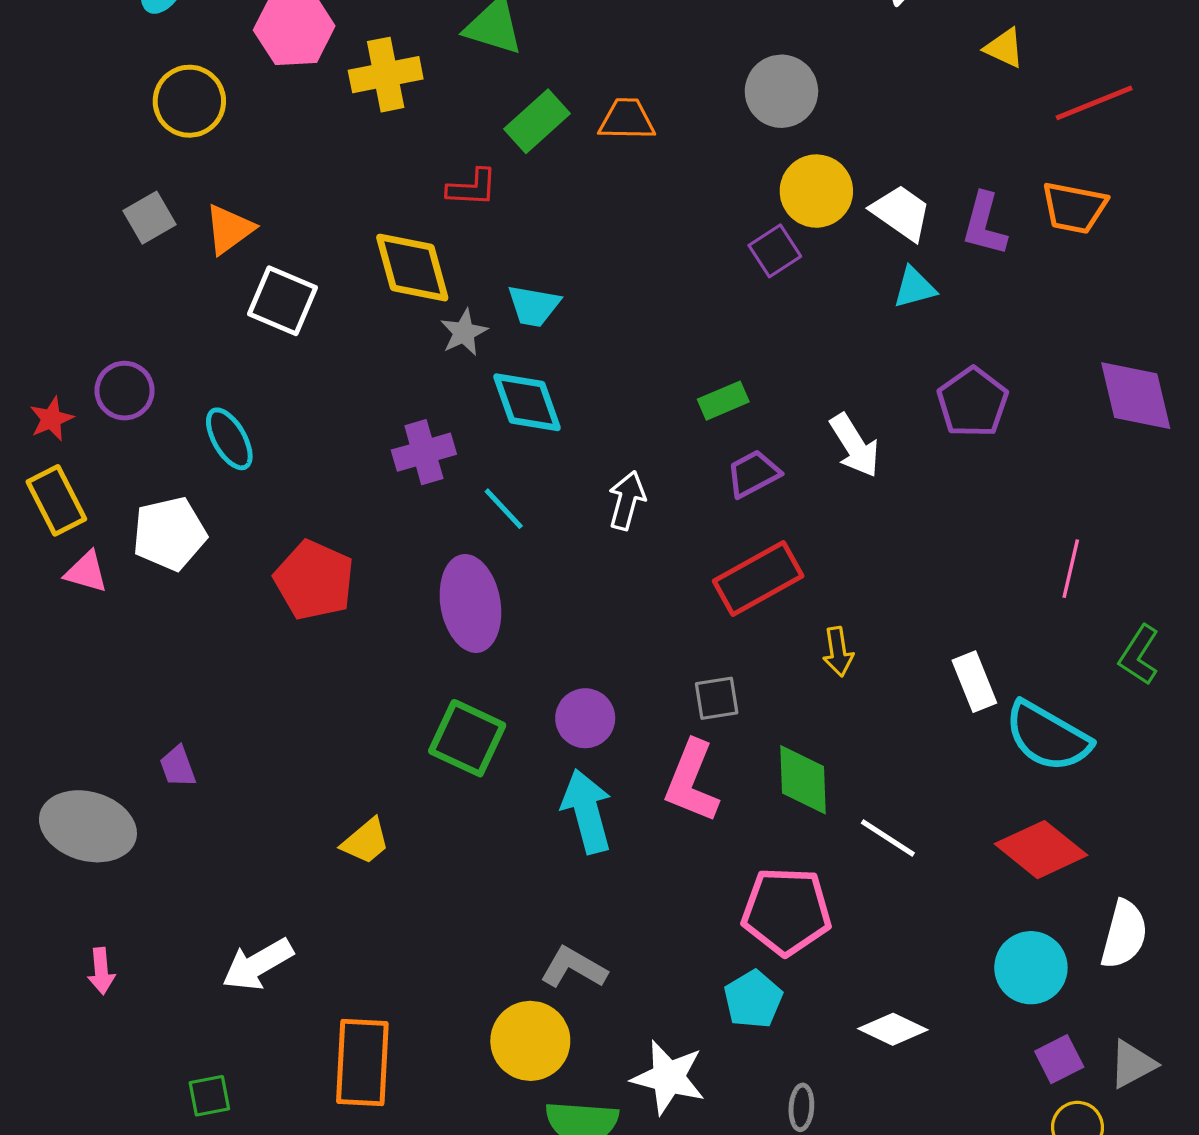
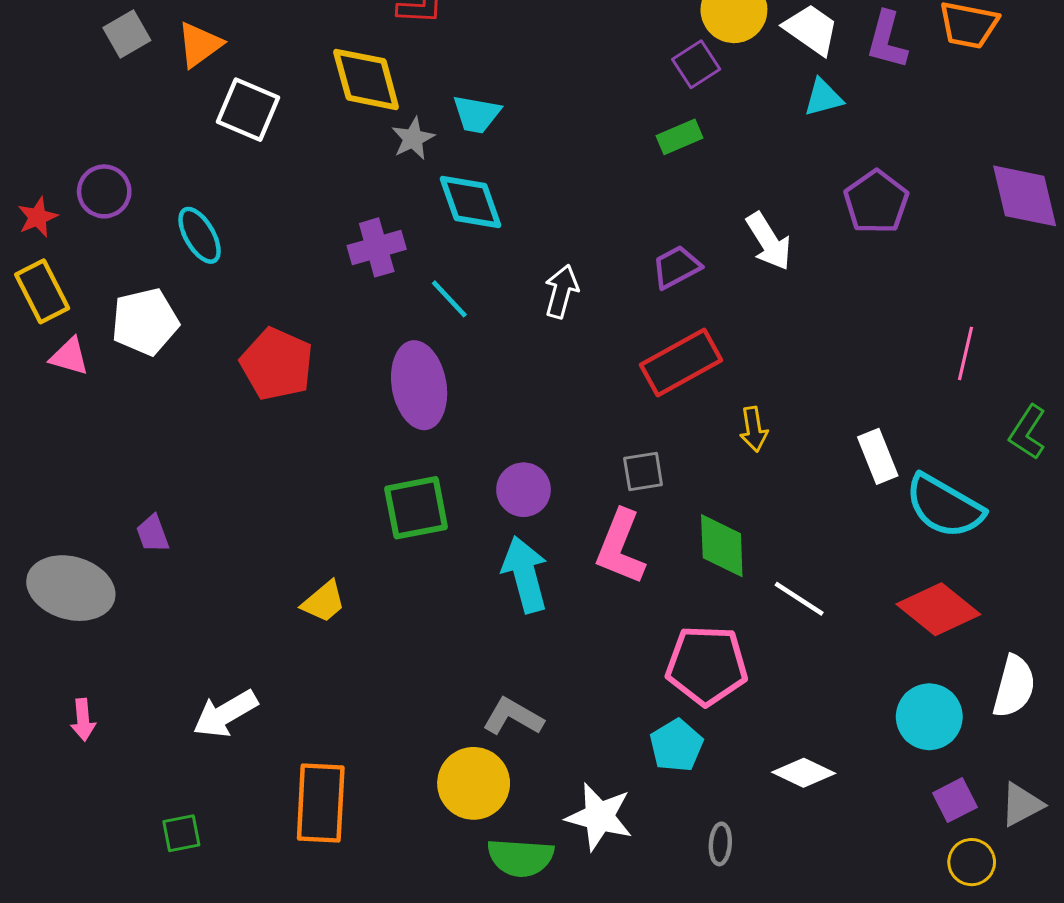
green rectangle: (723, 401) -> (679, 137), moved
green square: (467, 738) -> (416, 508), turned -36

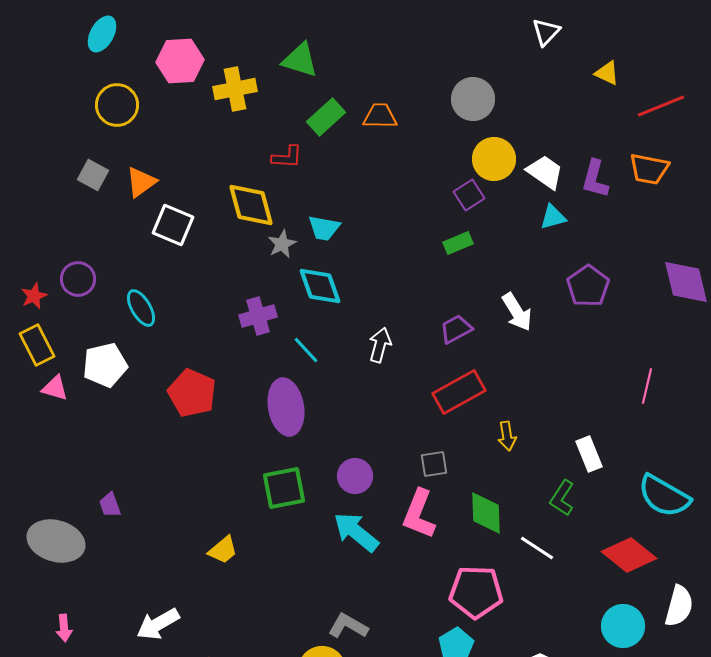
gray square: (127, 34) -> (93, 175), turned -32
green L-shape: (1028, 432) -> (562, 498), moved
cyan semicircle: (944, 506) -> (664, 496), moved
cyan arrow: (525, 574) -> (356, 532), turned -36

